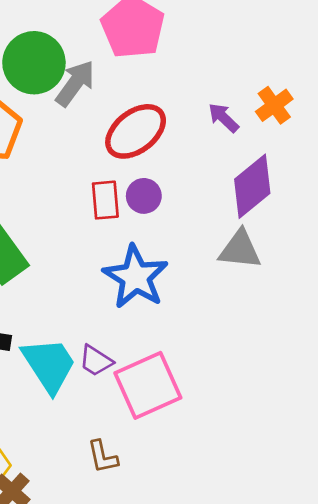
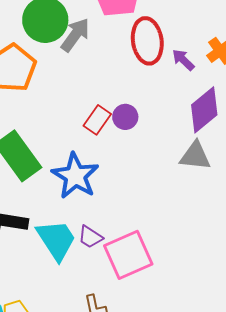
red ellipse: (136, 131) -> (147, 41), moved, turned -60
red rectangle: (105, 200) -> (97, 120), turned 40
blue star: (136, 277) -> (75, 176), moved

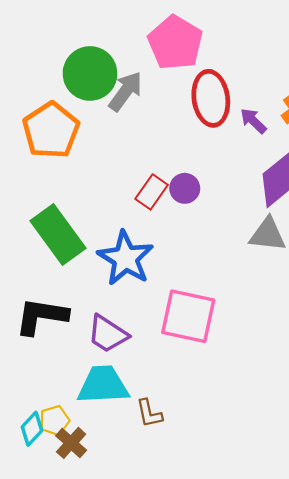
purple trapezoid: (90, 237) -> (108, 334), moved, size x1.4
cyan trapezoid: (56, 240) -> (103, 385), moved, turned -60
pink square: (128, 255) -> (188, 316), moved, turned 36

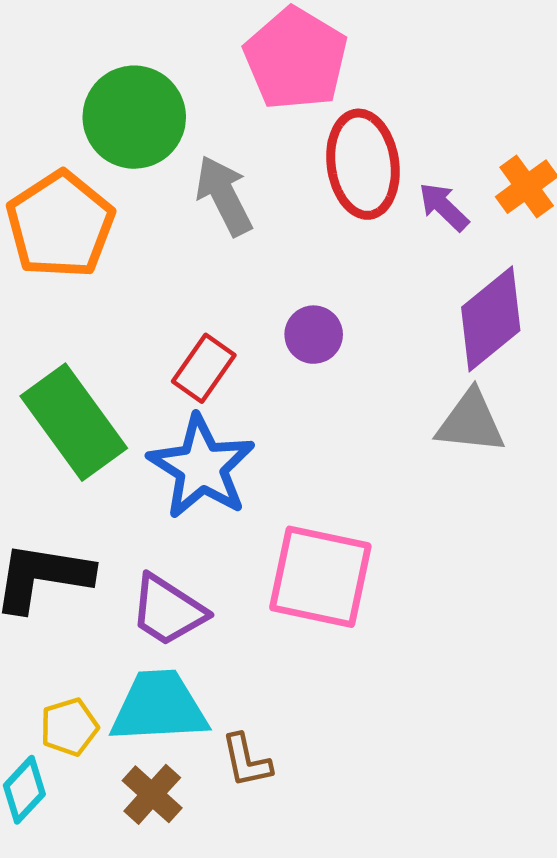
gray arrow: (126, 91) -> (224, 196), moved, turned -63
red rectangle: (152, 192) -> (204, 368), moved
yellow pentagon: (54, 420) -> (69, 727), moved
brown cross: (71, 443) -> (152, 794), moved

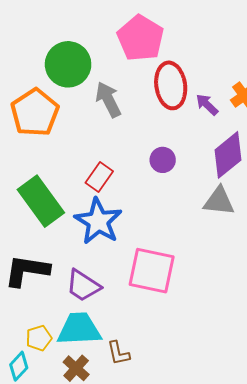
purple circle: (314, 335) -> (163, 160), moved

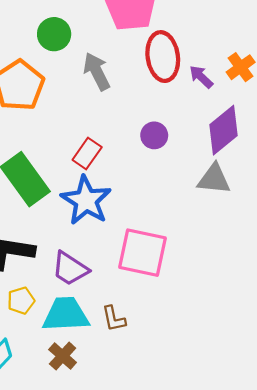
green circle: (68, 64) -> (54, 34), size x0.7
yellow pentagon: (39, 338) -> (21, 301), moved
brown L-shape: (118, 353) -> (114, 319), moved

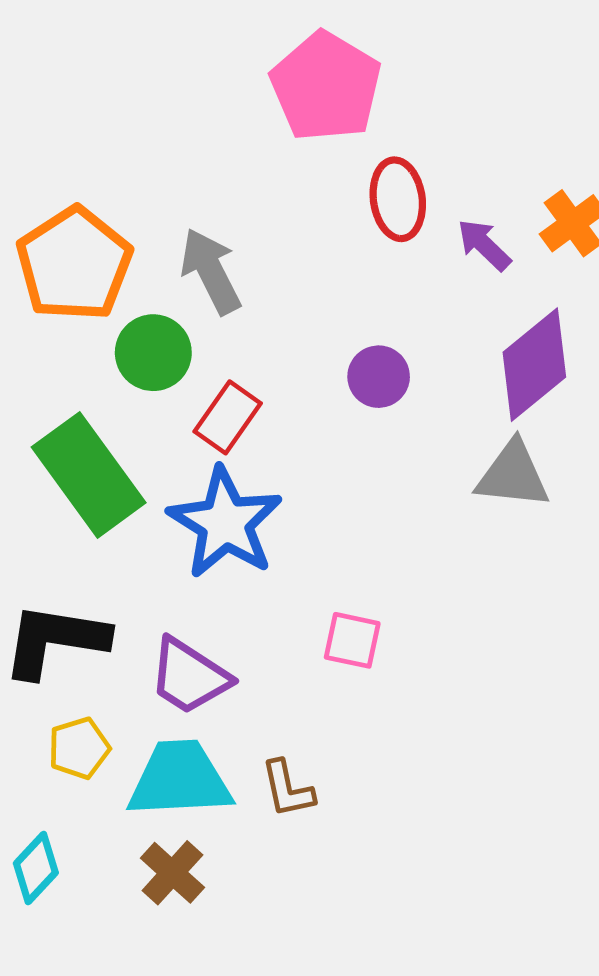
green circle: (54, 34) -> (153, 353), moved
red ellipse: (163, 57) -> (398, 199), size x0.7
gray arrow: (97, 71) -> (211, 271), moved
pink square: (143, 253) -> (352, 640), size x0.5

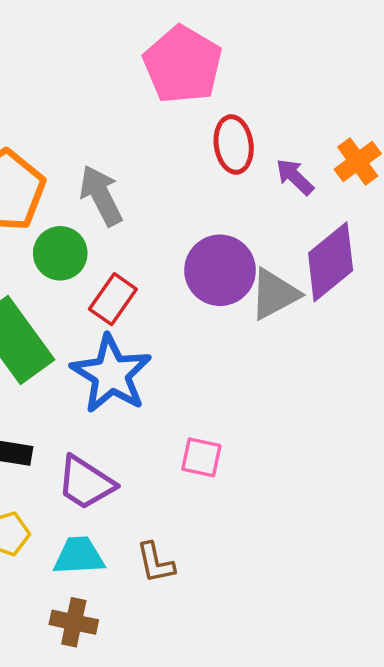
purple circle: (379, 377) -> (220, 270), size x1.6
gray triangle: (513, 475) -> (274, 294), moved, turned -34
cyan trapezoid: (180, 779) -> (79, 556), size x0.7
brown cross: (172, 873) -> (74, 622), turned -30

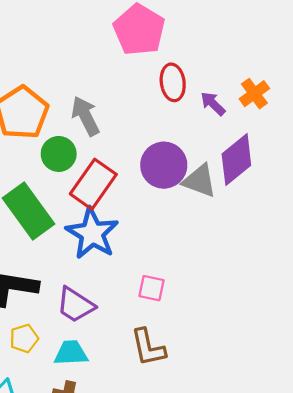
gray triangle: (274, 294) -> (200, 181), turned 48
red rectangle: (113, 299) -> (93, 184), size x1.5
brown L-shape: (155, 563) -> (148, 347), moved, size x1.4

